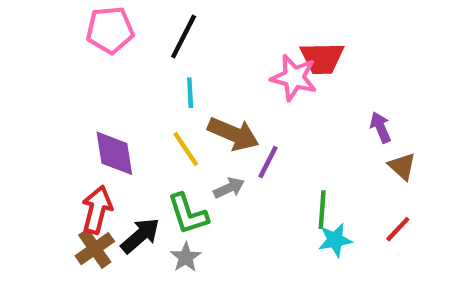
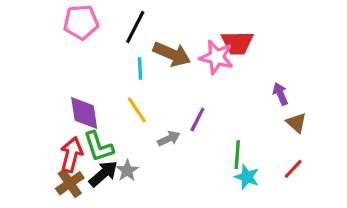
brown arrow: (233, 134) -> (172, 54), moved
green L-shape: (188, 214) -> (99, 147), moved
cyan star: (335, 240) -> (247, 177), turned 30
gray star: (186, 257) -> (127, 171), moved

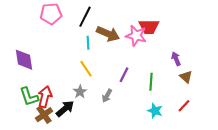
purple diamond: (84, 113) -> (24, 60), moved
gray arrow: (169, 139) -> (107, 96), moved, turned 144
green L-shape: (99, 147) -> (29, 97), moved
green line: (237, 155) -> (151, 82), moved
gray star: (127, 171) -> (80, 92), moved

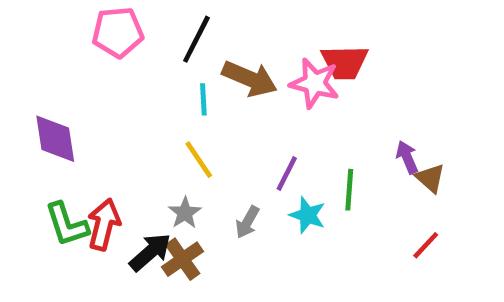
purple arrow: (176, 59) -> (407, 157), moved
cyan star: (155, 111) -> (308, 215), moved
brown cross: (44, 115) -> (183, 259), moved

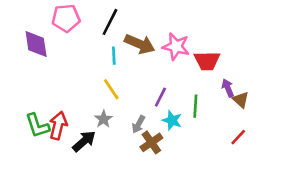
red trapezoid: (345, 62) -> (207, 61), moved
purple diamond: (55, 139) -> (36, 44), moved
brown cross: (183, 259) -> (151, 142), moved

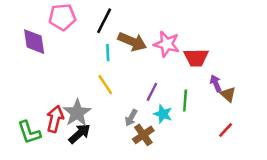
gray star: (103, 119) -> (77, 113), moved, size x1.6
green L-shape: (37, 126) -> (29, 132), moved

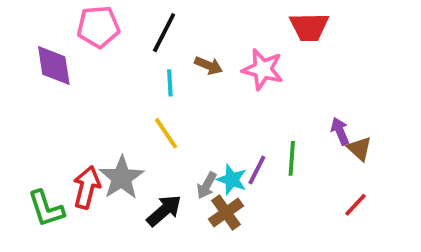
brown arrow: (132, 42) -> (209, 65), size x0.6
red trapezoid: (196, 58) -> (309, 27), moved
purple line: (152, 92) -> (257, 170), moved
cyan star: (163, 114) -> (232, 180), moved
black arrow: (80, 134) -> (164, 211), moved

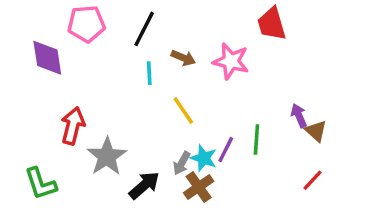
red trapezoid: (309, 27) -> (272, 24), turned 75
yellow line: (166, 133) -> (183, 111), moved
red arrow: (87, 187) -> (73, 126), moved

